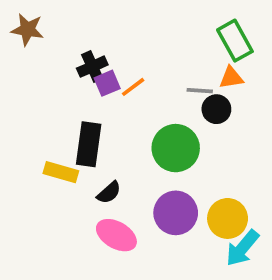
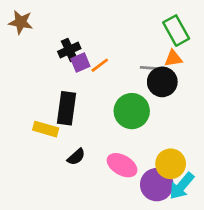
black circle: (216, 109) -> (162, 82), size x1.4
black semicircle: (109, 193) -> (76, 157), moved
purple circle: (176, 213) -> (157, 185), moved
pink ellipse: (116, 235) -> (122, 165), moved

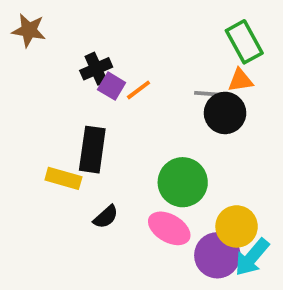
purple square: (80, 62) -> (112, 86), turned -36
green circle: (132, 111) -> (183, 182), moved

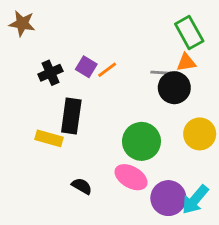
black cross: (96, 69) -> (50, 73), moved
black semicircle: (106, 217) -> (82, 186), moved, turned -108
yellow circle: (237, 226) -> (200, 134), moved

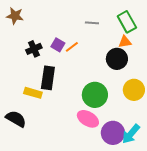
gray line: (161, 73) -> (92, 23), moved
black semicircle: (82, 186) -> (16, 119), moved, size x1.5

